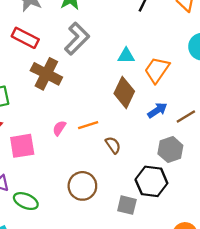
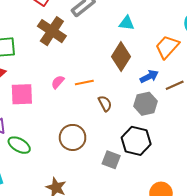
orange trapezoid: (157, 70) -> (167, 47), moved
gray hexagon: (170, 150) -> (145, 104), moved

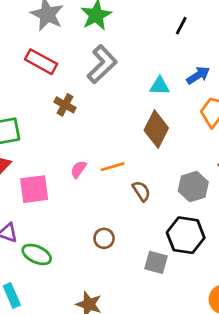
brown cross: (52, 31) -> (65, 105), size x0.6
blue arrow: (149, 76) -> (198, 75), moved
brown circle: (73, 137) -> (104, 238), size x0.6

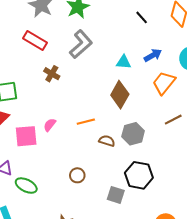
black line: (181, 26) -> (142, 17), turned -72
pink semicircle: (78, 169) -> (50, 125), moved
gray hexagon: (193, 187) -> (133, 134), moved
brown semicircle: (141, 191) -> (107, 141), turned -42

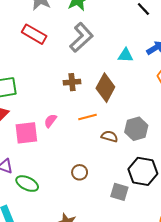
brown cross: (52, 74) -> (72, 82), moved, turned -35
brown diamond: (120, 95) -> (105, 88), moved

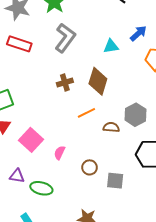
pink semicircle: (50, 121) -> (60, 153), moved
pink square: (26, 133) -> (31, 140), turned -30
gray square: (119, 192) -> (115, 181), moved

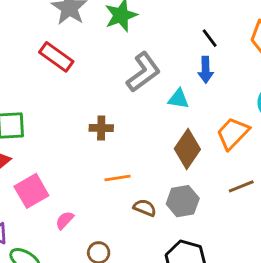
blue arrow: (138, 33) -> (206, 70), moved, turned 114
gray L-shape: (65, 38) -> (143, 72), moved
brown diamond: (98, 81) -> (187, 149), moved

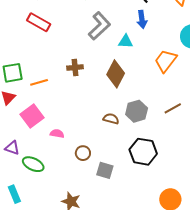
brown diamond: (187, 149) -> (116, 74), moved
orange line: (118, 178) -> (39, 82), moved
brown line: (241, 186) -> (173, 108), moved
pink semicircle: (65, 220) -> (57, 134), turned 64

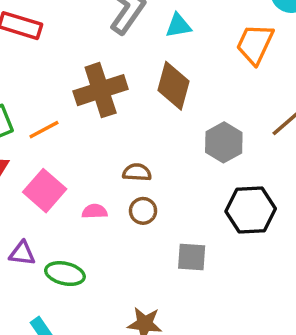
brown cross: (75, 67) -> (101, 90), size x1.8
brown semicircle: (111, 119) -> (137, 172), moved
brown circle: (83, 153) -> (143, 211), moved

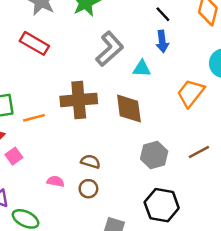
brown diamond: (173, 86) -> (129, 109), turned -36
pink square: (45, 191) -> (14, 156), moved, size x0.6

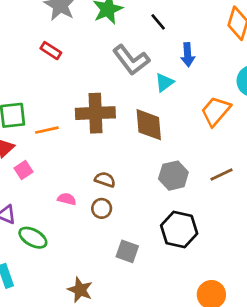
black line: (163, 14) -> (158, 22), moved
red rectangle: (34, 43) -> (51, 51), size x0.7
gray L-shape: (110, 49) -> (131, 60), turned 92
cyan triangle: (142, 69) -> (164, 83), turned -42

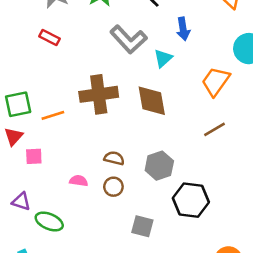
pink square: (24, 170) -> (34, 156), turned 36
brown line: (222, 175) -> (215, 129), moved
gray hexagon: (173, 176) -> (159, 166), moved

